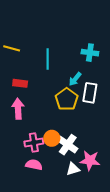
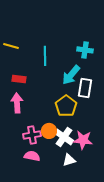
cyan arrow: (75, 79) -> (71, 75), size x1.5
yellow pentagon: (67, 99) -> (66, 106), moved
pink star: (90, 160) -> (83, 140), moved

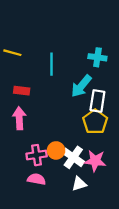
yellow pentagon: (66, 106) -> (95, 122), moved

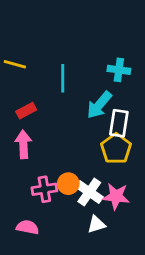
red rectangle: (22, 91) -> (26, 111), turned -35
pink semicircle: (37, 179) -> (28, 227), moved

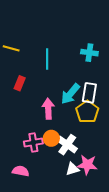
cyan arrow: (99, 105) -> (70, 94), moved
red rectangle: (26, 111) -> (20, 83), turned -40
pink arrow: (23, 144) -> (48, 109), moved
pink star: (116, 196) -> (87, 165), moved

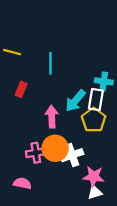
cyan cross: (89, 53) -> (104, 81), moved
orange circle: (51, 138) -> (55, 148), size x1.5
white cross: (67, 145) -> (72, 155), turned 36
white triangle: (72, 169) -> (95, 192), moved

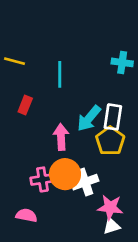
cyan cross: (104, 81) -> (122, 62), moved

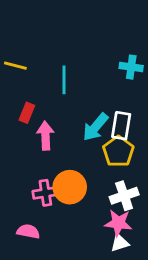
pink arrow: (61, 137) -> (45, 136), moved
white cross: (85, 182) -> (124, 196), moved

